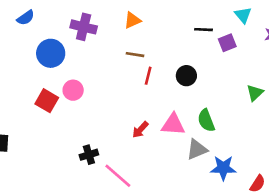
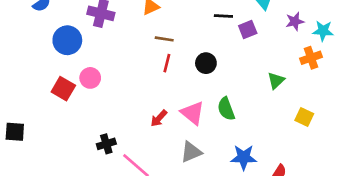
brown line: (135, 55) -> (164, 39), moved
pink triangle: (173, 124) -> (192, 113), turned 35
gray triangle: (197, 149) -> (191, 152), moved

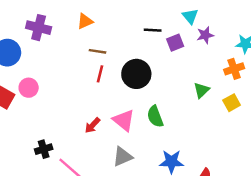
purple star: (295, 21) -> (205, 35), moved
black circle: (206, 63) -> (136, 74), size x1.5
yellow square: (304, 117) -> (232, 103), moved, turned 36

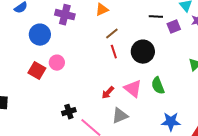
brown line: (97, 51) -> (112, 34), turned -48
red line: (100, 74) -> (114, 52), turned -32
gray triangle: (123, 157) -> (120, 116), moved

